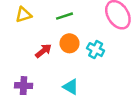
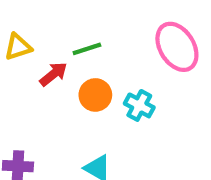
red arrow: (43, 51) -> (53, 74), moved

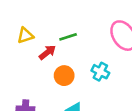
orange circle: (95, 95) -> (64, 76), moved

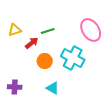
cyan cross: (100, 72) -> (73, 58), size x1.6

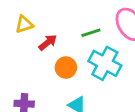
green line: (48, 31) -> (91, 33), moved

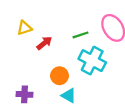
orange circle: (66, 67) -> (59, 76), moved

